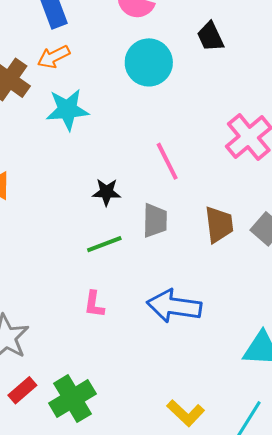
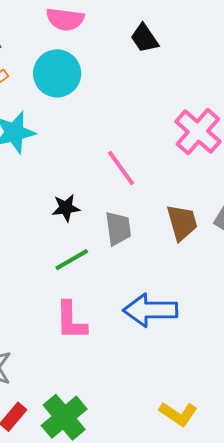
cyan circle: (149, 62) -> (57, 73), moved
pink L-shape: (94, 304) -> (71, 321), size x1.5

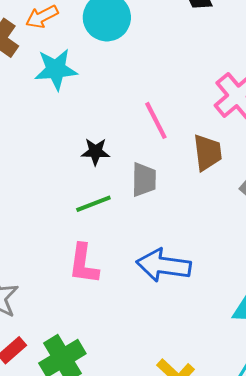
brown trapezoid: (182, 223) -> (207, 152), moved

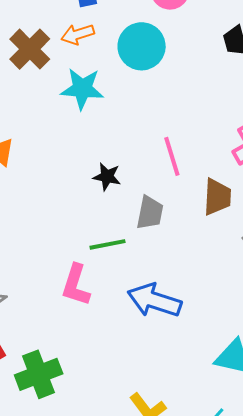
green line: (93, 204) -> (107, 244), moved

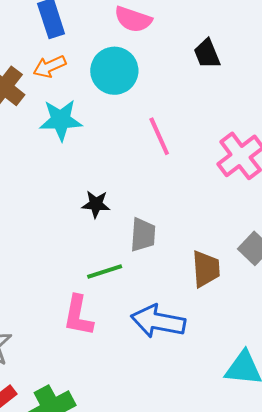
pink line: (172, 156) -> (159, 136), moved
brown trapezoid: (217, 197) -> (206, 269), moved

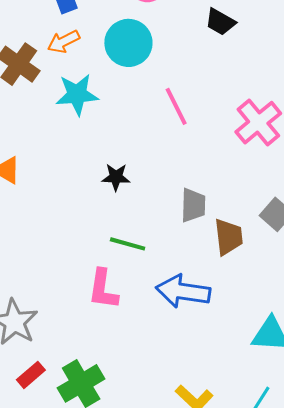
black trapezoid: (207, 54) -> (220, 22), turned -36
gray trapezoid: (143, 235) -> (193, 205), moved
green line: (105, 271) -> (128, 244), turned 36

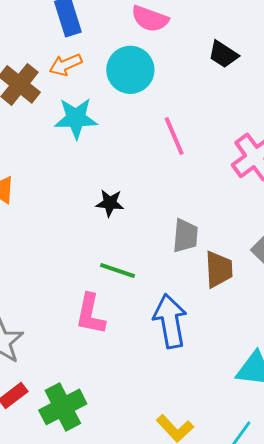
blue arrow: (183, 291) -> (170, 321), turned 68

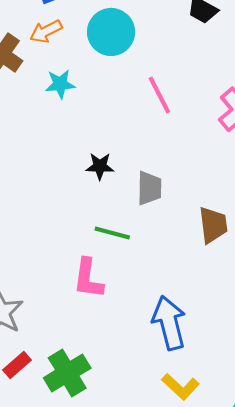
cyan star: (76, 118) -> (60, 84), size x0.7
gray trapezoid: (185, 236) -> (149, 188), moved
blue arrow: (170, 321) -> (169, 323), moved

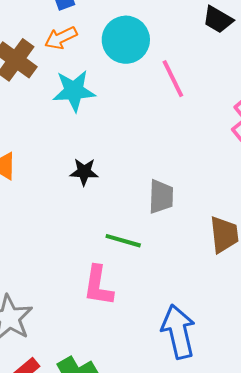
cyan star: (60, 84) -> (74, 91), size x1.4
pink line: (159, 95) -> (173, 79), moved
black star: (100, 166) -> (84, 172), moved

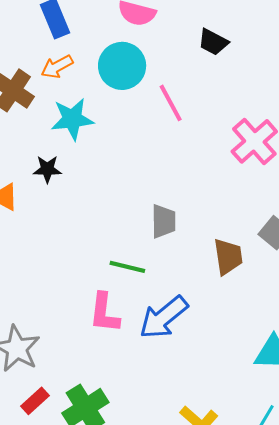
black star: (84, 172) -> (47, 169), moved
blue arrow: (178, 332) -> (164, 317), moved, turned -114

